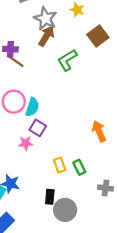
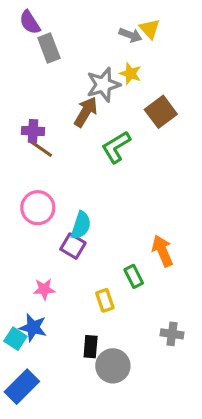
gray star: (45, 19) -> (103, 85), moved, turned 30
cyan semicircle: (32, 107) -> (81, 225), moved
pink star: (26, 143) -> (44, 289), moved
green rectangle: (79, 167) -> (134, 276), moved

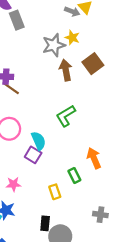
brown arrow: (86, 112) -> (66, 70), moved, turned -42
green L-shape: (116, 147) -> (66, 116), moved
cyan semicircle: (81, 225) -> (39, 141), turned -42

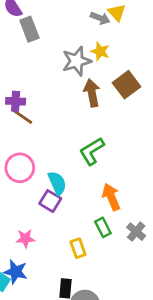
orange arrow: (94, 158) -> (111, 197), moved
gray cross: (100, 215) -> (136, 232), moved, turned 32

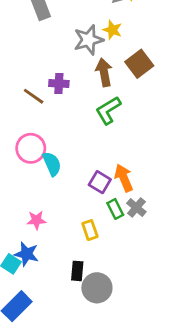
purple cross: (16, 101) -> (59, 83), moved
green L-shape: (92, 151) -> (108, 110), moved
cyan semicircle: (57, 183) -> (52, 164), moved
purple square: (50, 201) -> (100, 182), moved
gray cross: (136, 232) -> (136, 208), moved

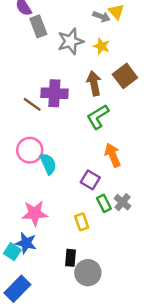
gray star: (89, 40) -> (71, 41), moved
purple cross: (59, 83) -> (54, 93), size x1.5
orange arrow: (124, 178) -> (113, 155), moved
pink star: (36, 220) -> (35, 213), size x1.5

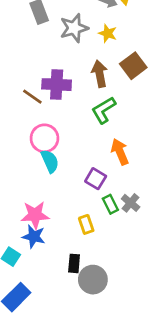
pink circle: (30, 150) -> (44, 138), moved
blue star: (26, 243) -> (34, 237), moved

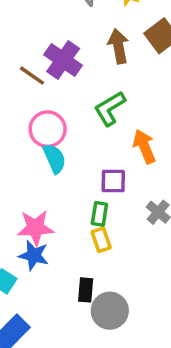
purple cross: (57, 85) -> (63, 60), turned 32
green L-shape: (104, 110) -> (110, 108), moved
purple square: (96, 179) -> (113, 181), turned -30
green rectangle: (110, 204) -> (99, 214), moved, turned 36

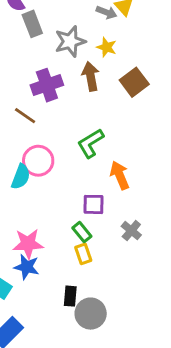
brown arrow: (118, 46) -> (91, 76), moved
purple cross: (63, 60) -> (47, 85), moved, turned 36
cyan semicircle: (54, 159) -> (21, 177), moved, turned 45
green rectangle: (99, 214) -> (82, 232), turned -48

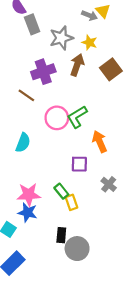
brown arrow: (91, 76) -> (77, 65), turned 30
pink circle: (38, 161) -> (57, 118), moved
green rectangle: (82, 232) -> (61, 191), moved

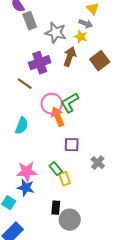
gray arrow: (89, 15) -> (86, 24), moved
gray star: (61, 38) -> (56, 33), turned 30
orange arrow: (100, 142) -> (58, 117), moved

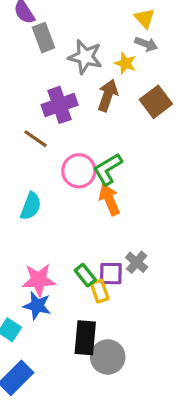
gray arrow: (86, 24) -> (146, 44), moved
orange arrow: (58, 117) -> (109, 200), moved
purple square: (72, 145) -> (111, 274), moved
gray cross: (98, 163) -> (137, 262), moved
black rectangle: (56, 208) -> (85, 338), size x1.5

